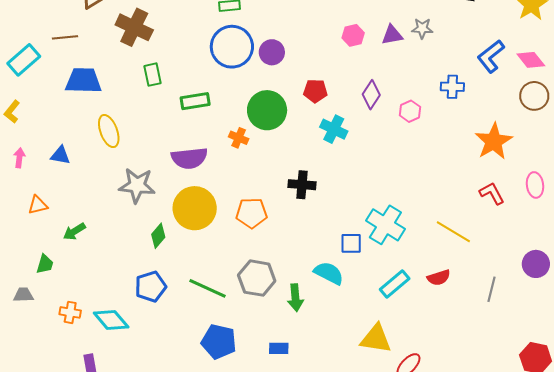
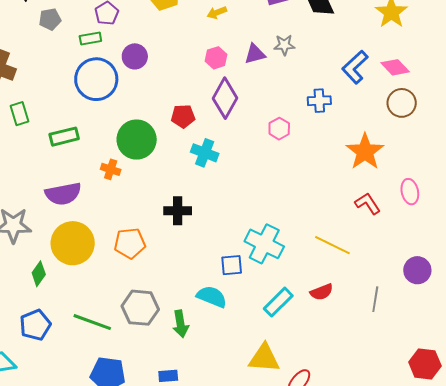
purple circle: (272, 52) -> (135, 56), moved
purple diamond: (371, 95) -> (225, 98), moved, size x1.4

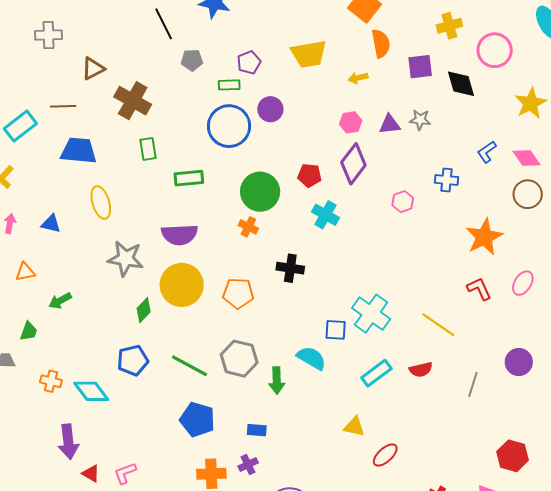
blue L-shape: (355, 67) -> (487, 152), size x0.7
orange cross: (111, 169) -> (248, 227), moved
pink ellipse: (410, 192) -> (523, 283), turned 35
yellow triangle: (264, 358) -> (354, 427), size x0.7

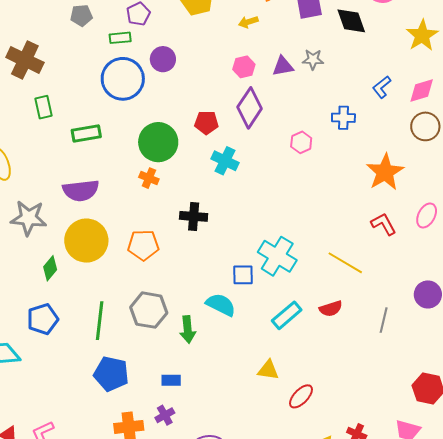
pink diamond: (526, 158) -> (422, 90), turned -68
green line: (190, 366) -> (100, 321), turned 72

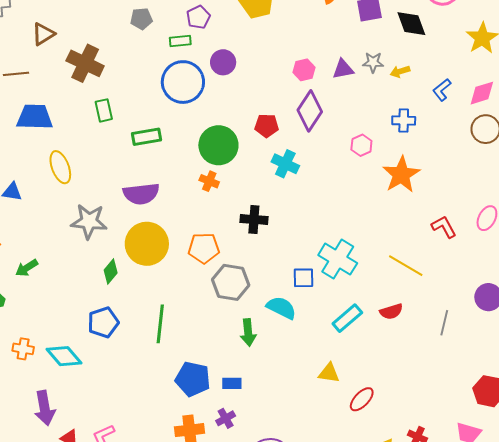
yellow arrow: (248, 22) -> (400, 72), moved
orange star: (385, 172) -> (401, 175), moved
gray hexagon: (149, 310) -> (231, 282), moved
blue pentagon: (111, 374) -> (193, 379), moved

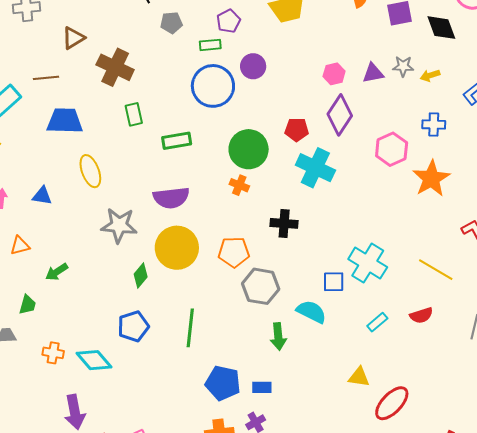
pink hexagon: (361, 145) -> (392, 149), size x1.5
cyan cross: (285, 164) -> (315, 168), size x1.4
cyan rectangle: (347, 318) -> (377, 322), size x0.7
red ellipse: (362, 399) -> (392, 403), size x1.4

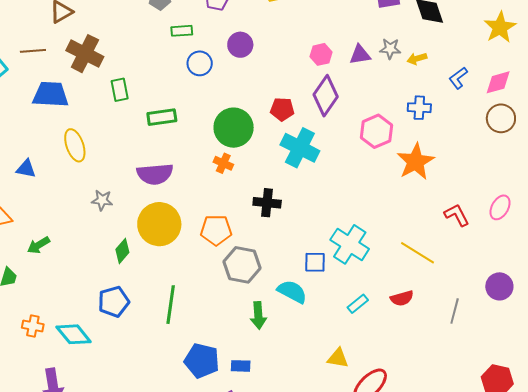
green rectangle: (210, 45) -> (182, 31), moved
brown cross: (115, 67) -> (85, 54), moved
blue circle: (213, 86) -> (200, 63), size x0.6
gray star: (119, 225) -> (102, 200), size x0.6

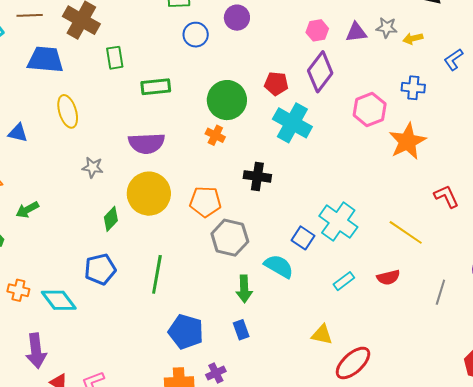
blue square: (315, 262) -> (303, 238), turned 30
blue rectangle: (241, 366) -> (241, 330), moved, turned 66

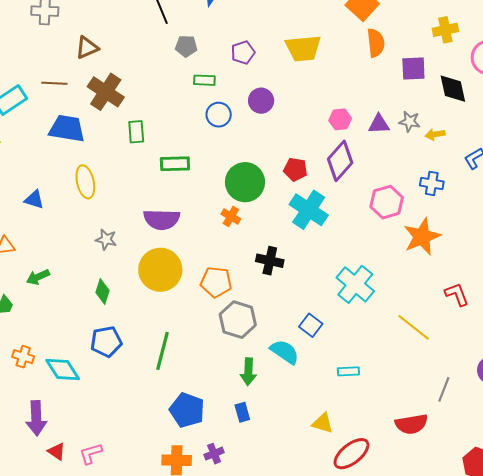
green diamond: (111, 219) -> (102, 292), moved, turned -30
cyan cross: (338, 222) -> (355, 284), moved
red semicircle: (388, 277) -> (411, 424), moved, size x1.4
cyan rectangle: (344, 281) -> (348, 371), turned 30

